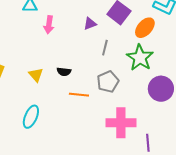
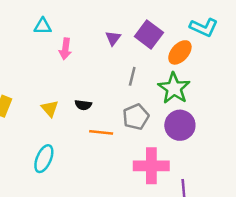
purple triangle: (90, 24) -> (113, 38), moved, turned -32
purple circle: (161, 89) -> (180, 125), moved

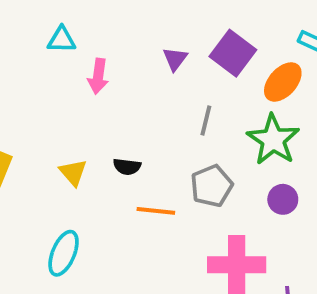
purple circle: (180, 125) -> (283, 199), size x0.6

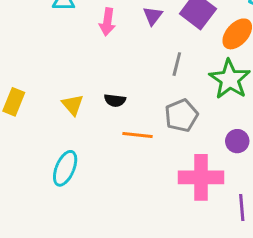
pink arrow: (98, 76) -> (107, 22), moved
purple circle: (283, 199) -> (237, 141), moved

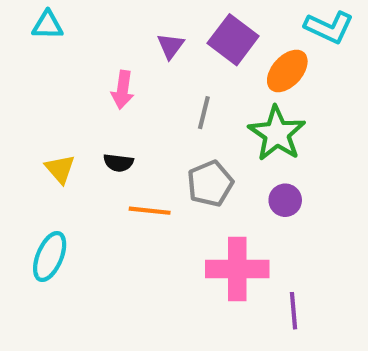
pink arrow: (107, 22) -> (123, 90), moved
purple circle: (237, 141) -> (285, 200), moved

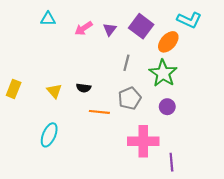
pink arrow: (123, 90) -> (84, 28), moved, turned 48

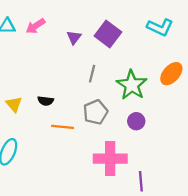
pink arrow: (84, 28) -> (35, 26), moved
orange ellipse: (168, 42) -> (171, 74), moved

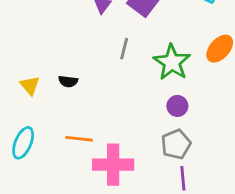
gray pentagon: (95, 112) -> (176, 144), moved
orange line: (63, 127) -> (79, 139), moved
pink cross: (110, 159) -> (113, 165), moved

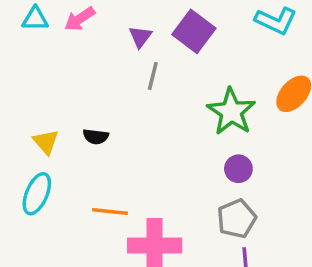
gray line: (124, 49) -> (153, 76), moved
cyan ellipse: (23, 143) -> (37, 194), moved

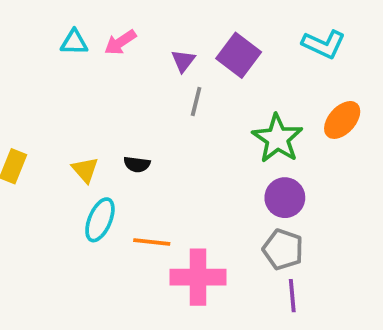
purple circle: (238, 169) -> (285, 198), size x1.4
cyan ellipse: (37, 194) -> (100, 220), moved
gray pentagon: (237, 219) -> (283, 249), turned -30

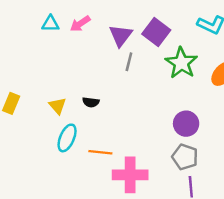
purple triangle: (183, 61) -> (121, 36), size x1.5
green star: (277, 138) -> (181, 63), moved

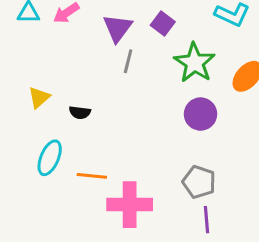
purple square: (156, 32) -> (163, 24), size x0.7
yellow triangle: (58, 106) -> (39, 97), moved, turned 30
purple circle: (186, 124) -> (201, 114), moved

